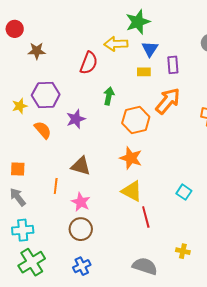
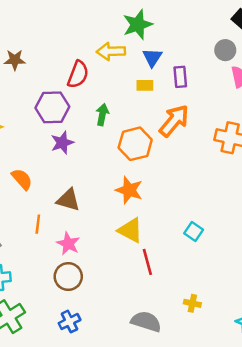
purple hexagon: (46, 95) -> (52, 107), moved
orange semicircle: (43, 130) -> (22, 179), moved

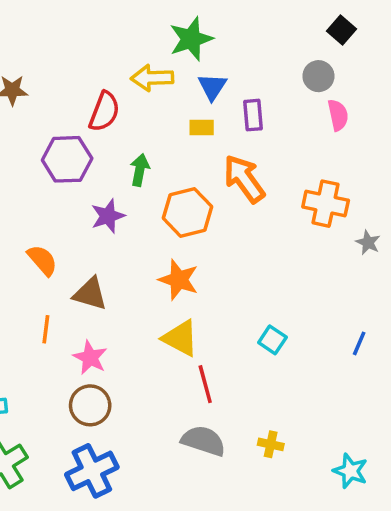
orange arrow: (174, 121) -> (244, 179), turned -76
purple star: (62, 143) -> (108, 216), moved
orange semicircle: (22, 179) -> (42, 260), moved
blue cross: (69, 322) -> (92, 471), size x1.6
gray semicircle: (146, 322) -> (203, 441), moved

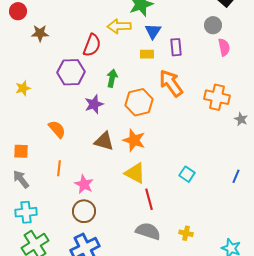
brown triangle: (90, 294) -> (104, 141), moved

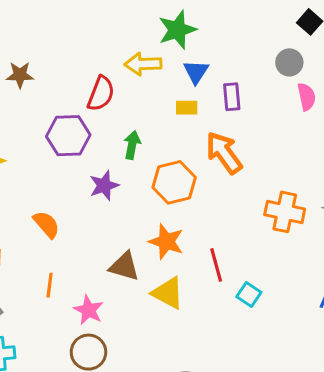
orange cross: (217, 97) -> (285, 212), moved
brown triangle: (104, 141) -> (124, 266), moved
red line: (149, 199) -> (216, 265), moved

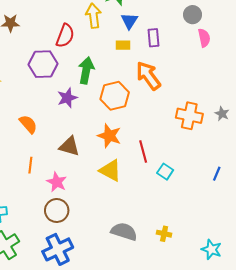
yellow arrow: (143, 64) -> (94, 16), turned 85
green arrow: (132, 145) -> (86, 70), size x1.4
brown triangle: (124, 266) -> (69, 146), moved

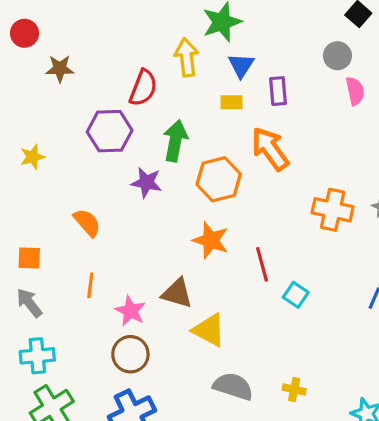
purple star: (67, 98) -> (146, 183), turned 30
brown triangle: (69, 146) -> (177, 293), moved
yellow triangle: (110, 170) -> (209, 330), moved

